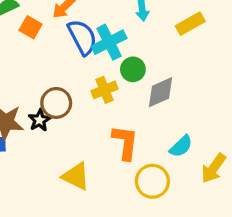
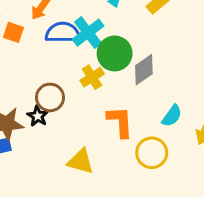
blue semicircle: (82, 37) -> (63, 33), turned -52
green circle: (133, 69) -> (115, 53), size x1.5

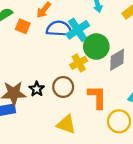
brown circle: (50, 97) -> (63, 87), moved

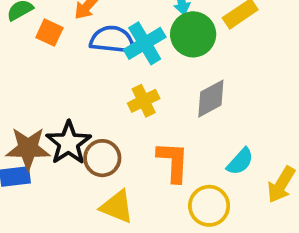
green circle: (96, 46) -> (193, 34), moved
brown circle: (63, 87) -> (102, 158), moved
black star: (37, 89) -> (69, 143), size x1.6

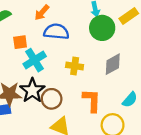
orange square: (49, 33) -> (20, 42), moved, turned -32
cyan cross: (145, 43) -> (35, 60), moved
yellow cross: (144, 101) -> (75, 66), turned 35

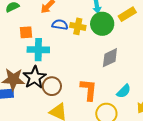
blue semicircle: (56, 32) -> (60, 25), size x0.7
cyan cross: (35, 60) -> (38, 50), turned 30
yellow cross: (75, 66) -> (78, 26), moved

